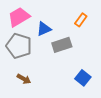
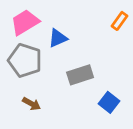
orange rectangle: (81, 20) -> (120, 21), moved
gray rectangle: (62, 45) -> (80, 75), moved

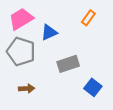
orange rectangle: (120, 21) -> (88, 18), moved
brown arrow: (32, 104) -> (27, 89), turned -32

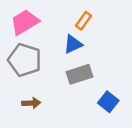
orange rectangle: (88, 18) -> (83, 21), moved
blue triangle: (49, 32) -> (73, 44), moved

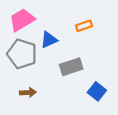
orange rectangle: (83, 21) -> (84, 26), moved, turned 35
blue triangle: (73, 44) -> (49, 40), moved

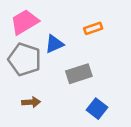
blue square: (97, 91) -> (97, 109), moved

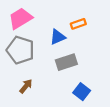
blue triangle: (54, 44) -> (58, 37), moved
brown arrow: (31, 102) -> (26, 86), turned -48

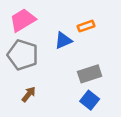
gray rectangle: (66, 62) -> (90, 74), moved

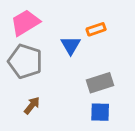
blue triangle: (63, 40) -> (71, 45), turned -36
blue square: (90, 100) -> (100, 112), turned -36

